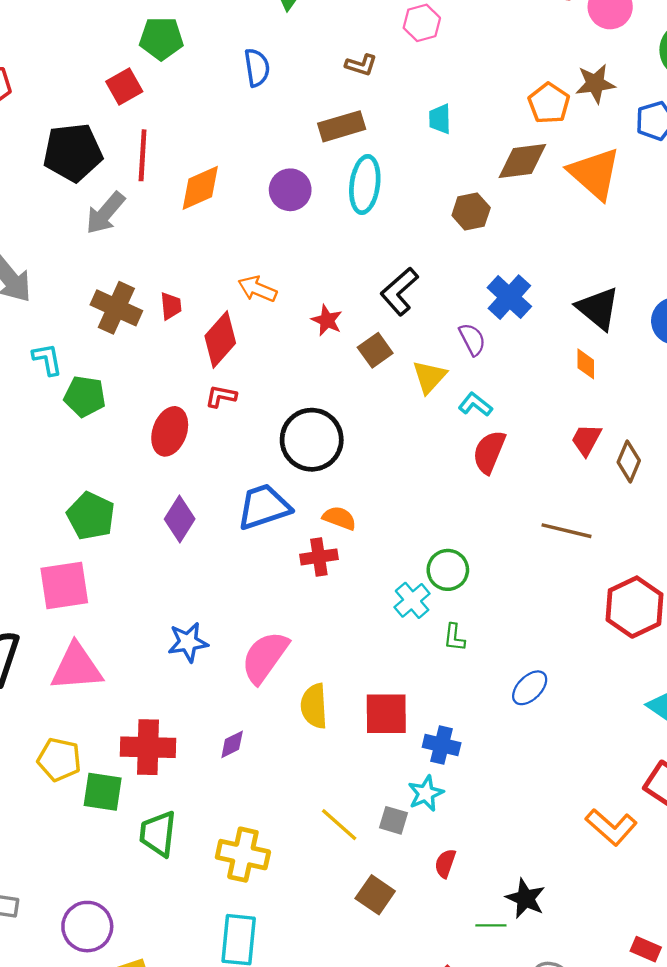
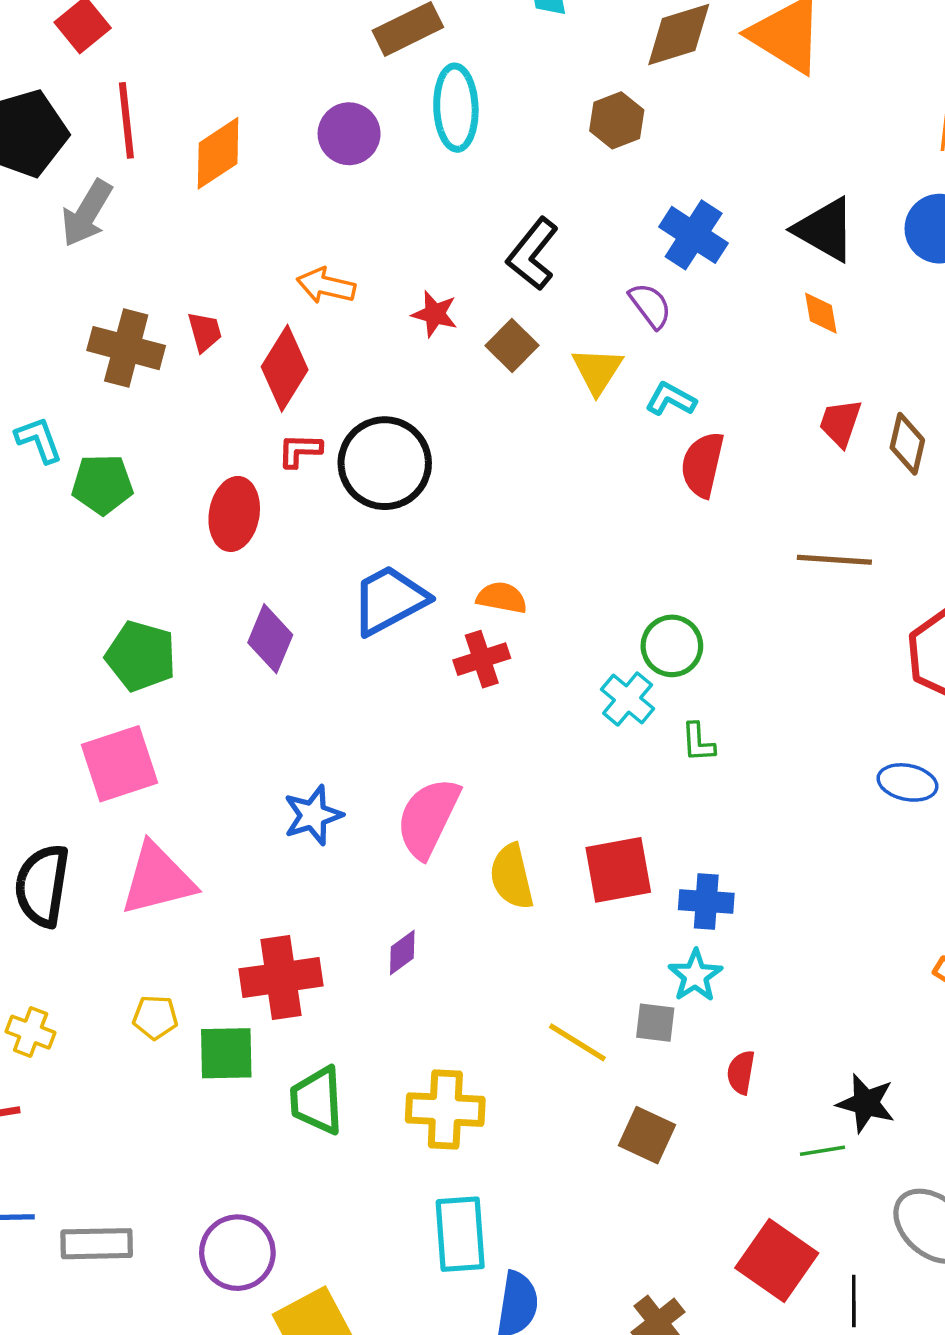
black circle: (312, 440) -> (385, 463), moved
blue ellipse: (530, 688) -> (907, 782), moved, turned 66
yellow pentagon: (59, 759) -> (155, 1017), size x0.7

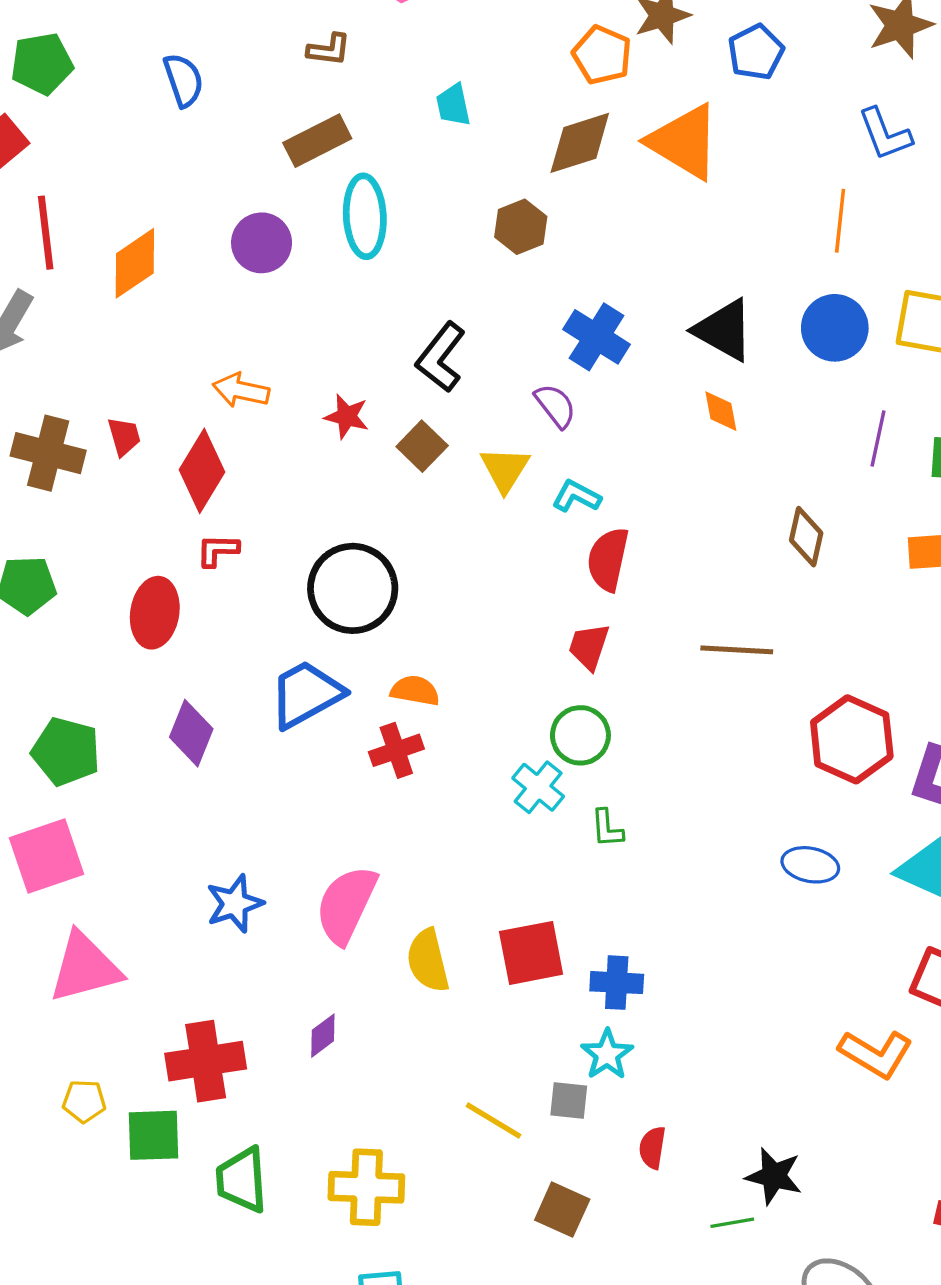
red trapezoid: (840, 423) -> (589, 647), moved
black circle: (385, 463) -> (353, 588), moved

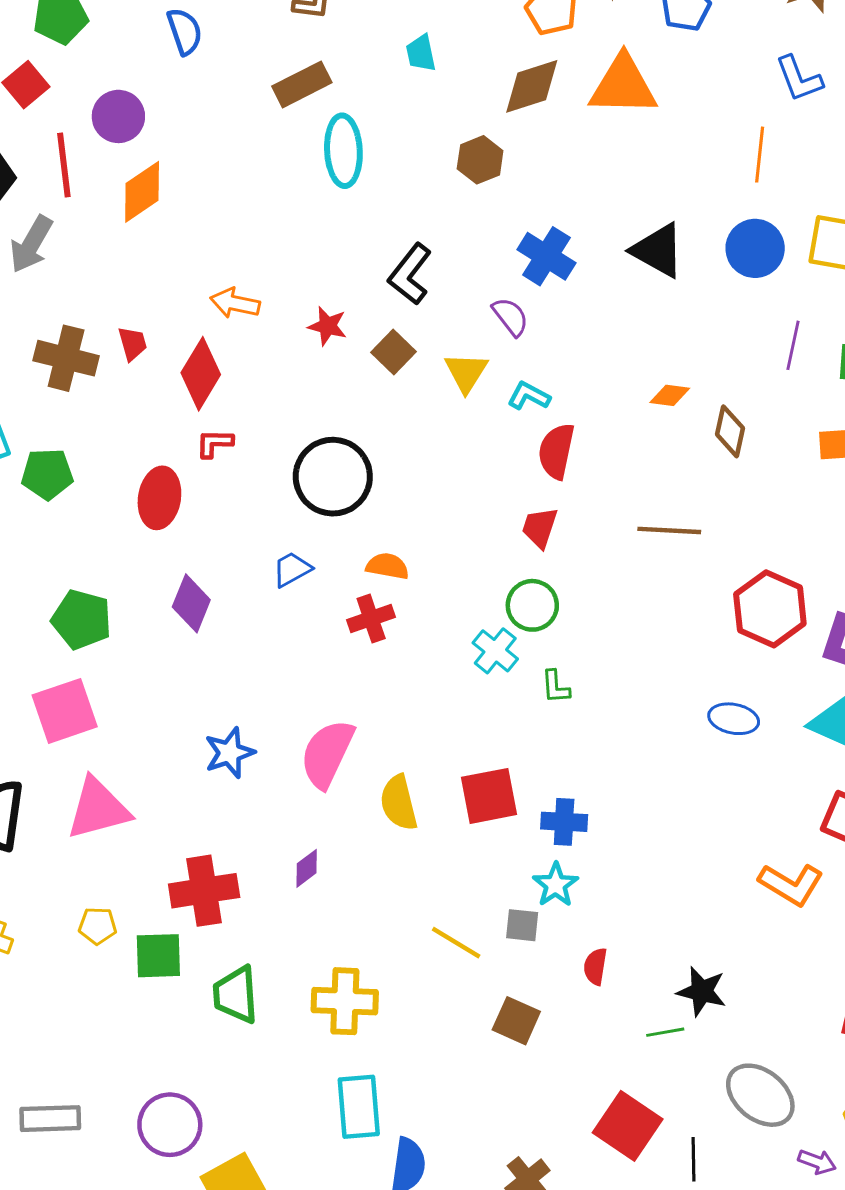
orange triangle: (684, 142) -> (623, 85), turned -30
purple circle: (262, 243) -> (118, 116), moved
orange diamond: (721, 411) -> (670, 395), moved, turned -72
blue trapezoid: (306, 694) -> (292, 569), size x0.6

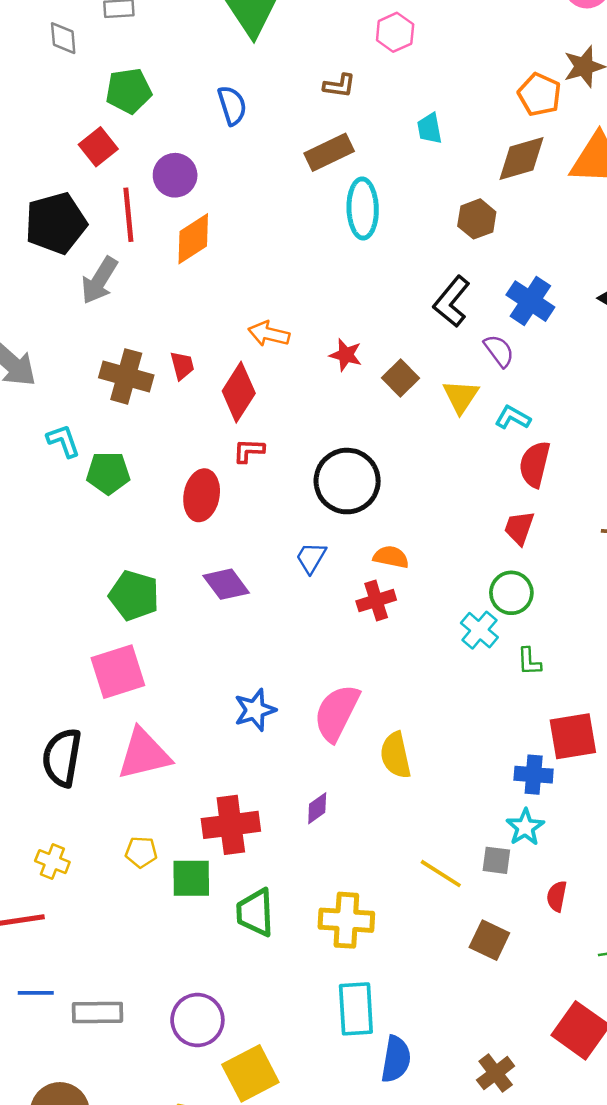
black L-shape: (410, 274) -> (452, 302), moved
blue trapezoid: (292, 569) -> (311, 558), turned -32
purple diamond: (191, 603) -> (226, 584), turned -60
red square: (489, 796) -> (573, 736), moved

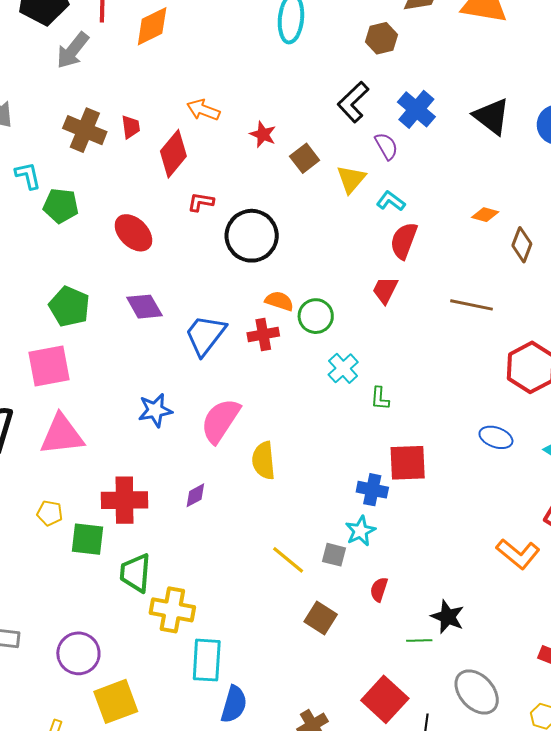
red L-shape: (249, 451) -> (201, 202), moved
red ellipse: (202, 495) -> (133, 233), turned -63
blue trapezoid: (311, 558) -> (205, 335), moved, size x1.6
green circle: (511, 593) -> (316, 316), moved
yellow cross: (346, 920) -> (172, 610), moved

